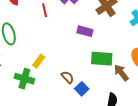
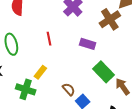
red line: (45, 10) -> (49, 39), moved
green rectangle: (102, 59) -> (104, 72), turned 40

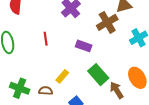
yellow rectangle: (40, 72) -> (62, 76), moved
brown semicircle: (69, 89) -> (46, 91), moved, turned -48

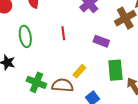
green rectangle: (98, 75) -> (115, 70), turned 35
brown semicircle: (46, 91) -> (62, 85), size x1.5

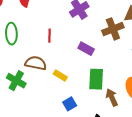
yellow rectangle: (79, 71) -> (60, 75), turned 72
brown semicircle: (62, 85) -> (36, 63), moved

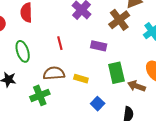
green cross: (16, 81) -> (40, 95), turned -36
brown arrow: (112, 97) -> (136, 86), turned -30

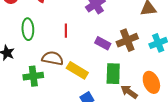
brown cross: (119, 20) -> (127, 40), moved
yellow rectangle: (81, 79) -> (77, 70), size x1.5

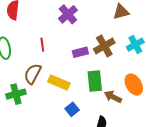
purple rectangle: (103, 43) -> (80, 52), turned -35
brown semicircle: (53, 58) -> (33, 74), turned -65

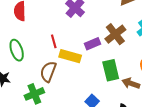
yellow rectangle: (59, 82) -> (70, 56), moved

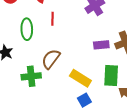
red line: (54, 41) -> (53, 19), moved
yellow rectangle: (70, 56) -> (80, 78), moved

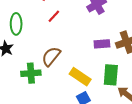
red line: (53, 19) -> (54, 16), turned 40
green ellipse: (27, 29) -> (16, 24), moved

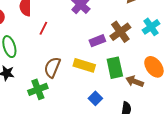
yellow rectangle: (80, 77) -> (84, 65), moved

